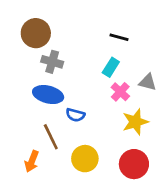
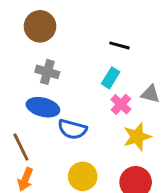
brown circle: (36, 33) -> (40, 26), moved
blue semicircle: (75, 115) -> (72, 129), size x1.4
brown line: (51, 137) -> (21, 147), moved

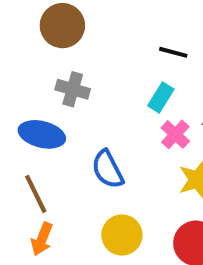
blue ellipse: (43, 107) -> (42, 134), moved
blue semicircle: (72, 129) -> (108, 169), turned 48

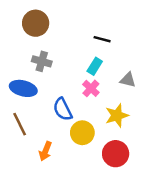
pink cross: (175, 134) -> (91, 88), moved
yellow circle: (122, 235) -> (82, 133), moved
orange arrow: (42, 239) -> (45, 151), moved

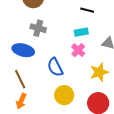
cyan rectangle: (95, 66) -> (81, 32), turned 48
yellow circle: (82, 133) -> (64, 95), moved
orange arrow: (45, 151) -> (21, 101), moved

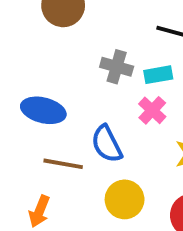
gray cross: (38, 28) -> (117, 67), moved
brown line: (20, 79) -> (63, 164), moved, turned -54

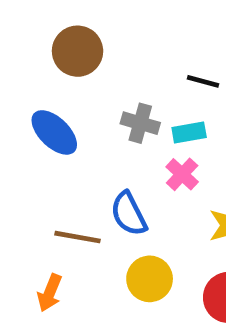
blue ellipse: (43, 110) -> (54, 132), moved, turned 30

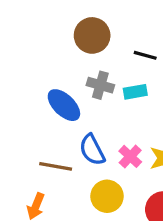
brown circle: (78, 51) -> (92, 35), moved
blue ellipse: (54, 132) -> (64, 105), moved
pink cross: (182, 174) -> (130, 156), moved

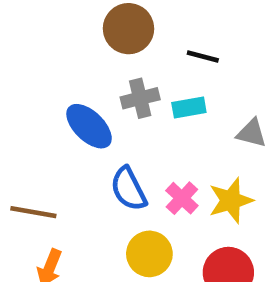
gray cross: (100, 85) -> (140, 98), turned -30
brown line: (56, 166) -> (33, 212), moved

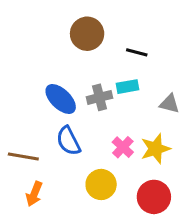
gray cross: (140, 98) -> (99, 97), moved
blue semicircle: (129, 189) -> (68, 141), moved

